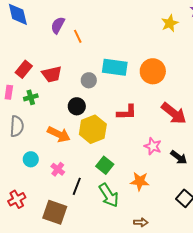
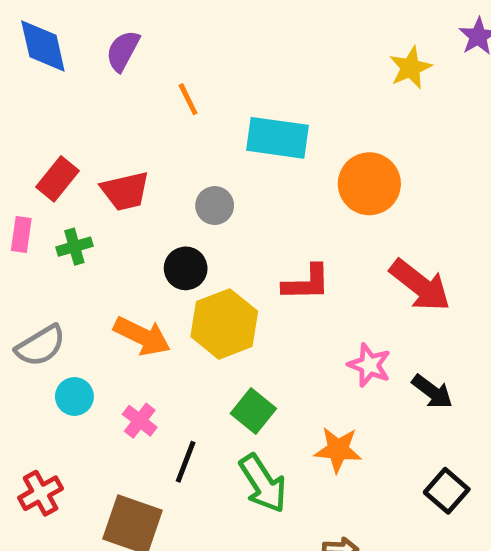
purple semicircle: (58, 25) -> (123, 51), moved
cyan rectangle: (115, 67) -> (277, 138), moved
gray semicircle: (17, 126) -> (41, 346), moved, turned 55

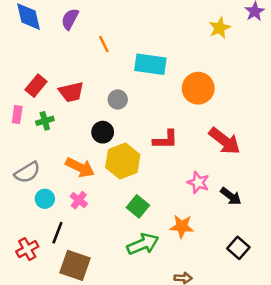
pink cross: (140, 421) -> (79, 200), moved
black line: (186, 462) -> (57, 233), moved
green arrow: (263, 484) -> (143, 244), turned -80

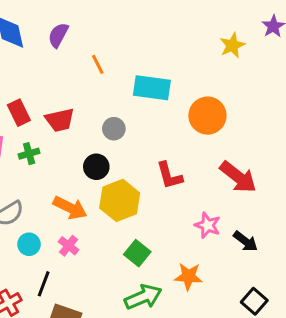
red rectangle: (36, 86) -> (19, 113), turned -65
red L-shape: (165, 140) -> (169, 176), turned 76

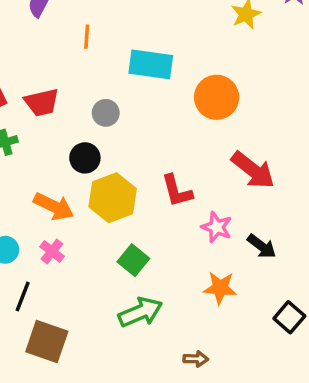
orange line: (98, 64) -> (87, 37), turned 30
red L-shape: (169, 176) -> (177, 191), moved
orange star: (188, 276) -> (220, 288), moved
black square: (254, 301) -> (289, 317), moved

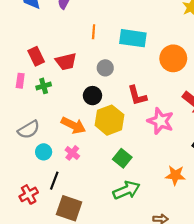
orange line: (87, 37) -> (94, 32), moved
red L-shape: (177, 191) -> (137, 96), moved
pink star: (217, 227) -> (161, 121), moved, size x1.4

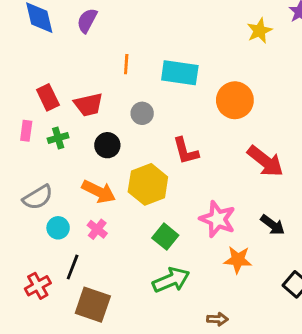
black circle: (92, 96) -> (107, 145), moved
pink star: (161, 121) -> (218, 219), moved

